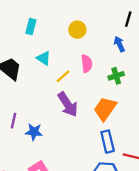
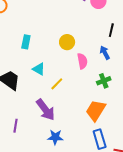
pink semicircle: (87, 64) -> (82, 61), moved
purple arrow: (68, 104) -> (45, 110), moved
blue star: (34, 132) -> (55, 137), moved

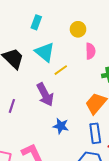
cyan triangle: (39, 69) -> (45, 52), size x1.5
blue star: (55, 137) -> (61, 126), moved

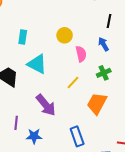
yellow line: (61, 70) -> (73, 83), moved
blue star: (61, 126) -> (34, 136), moved
blue rectangle: (95, 133) -> (77, 136), moved

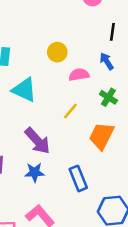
pink semicircle: (81, 54) -> (79, 75), turned -84
green cross: (104, 73) -> (108, 97), turned -32
blue star: (34, 136) -> (35, 172), moved

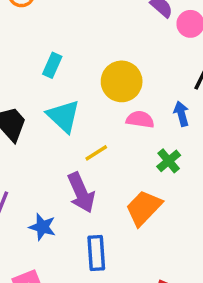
yellow circle: (57, 52) -> (122, 81), size x1.5
yellow line: (70, 111) -> (96, 153), moved
purple arrow: (37, 141) -> (81, 193), moved

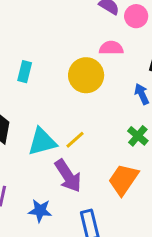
cyan triangle: (63, 116) -> (42, 142), moved, turned -48
pink semicircle: (140, 119) -> (111, 48), moved

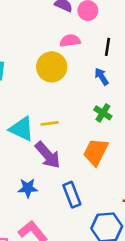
yellow line: (75, 140) -> (50, 123), turned 42
cyan triangle: (42, 142) -> (22, 129), turned 48

